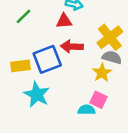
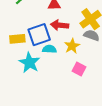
yellow star: (102, 73) -> (72, 46), moved
cyan semicircle: (86, 110) -> (49, 49), moved

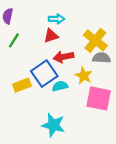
cyan star: (29, 63) -> (53, 125), moved
pink square: (79, 69) -> (99, 98), size x1.6

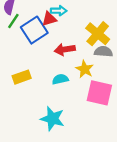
red triangle: (51, 36) -> (49, 19), moved
green line: (14, 40) -> (13, 21), moved
blue square: (44, 74) -> (34, 30), moved

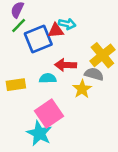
gray semicircle: (103, 52) -> (94, 74), moved
cyan semicircle: (60, 79) -> (48, 78), moved
pink square: (99, 93) -> (49, 113), moved, turned 32

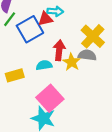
red arrow: (66, 65) -> (59, 50), turned 102
yellow star: (82, 89) -> (72, 62), moved

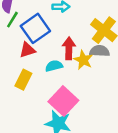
red triangle: (45, 19) -> (27, 50), moved
yellow rectangle: (15, 75) -> (23, 80), turned -42

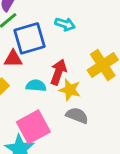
gray semicircle: (100, 51) -> (77, 115), moved
yellow star: (83, 60) -> (70, 90), turned -30

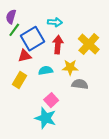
red arrow: (58, 72) -> (58, 45), moved
pink square: (33, 127) -> (51, 100), size x0.6

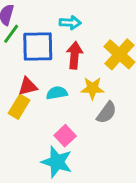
blue square: (32, 39) -> (38, 47), turned 30
red triangle: (25, 56) -> (28, 86), moved
gray semicircle: (80, 84) -> (107, 113), turned 119

